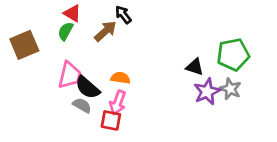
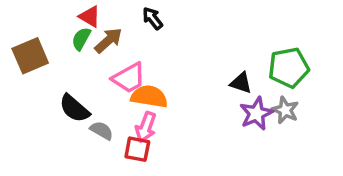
brown arrow: (105, 31) -> (108, 40), moved
pink trapezoid: (70, 75) -> (129, 78), moved, turned 48
orange semicircle: (120, 78) -> (149, 97), size x1.5
black semicircle: (88, 87) -> (74, 108), moved

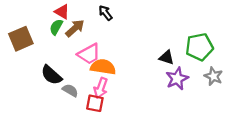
gray star: (285, 110) -> (213, 76), moved

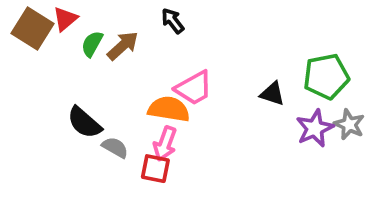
red triangle: (62, 12) -> (65, 19), moved, turned 49
brown square: (21, 39) -> (33, 28), moved, turned -35
pink trapezoid: (89, 54) -> (194, 88), moved
purple star: (177, 79) -> (315, 128), moved

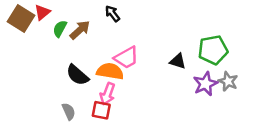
black semicircle: (84, 123) -> (77, 75), moved
gray semicircle: (115, 147) -> (69, 111), moved, turned 36

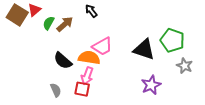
green pentagon: (213, 50) -> (172, 40), turned 30
black triangle: (178, 61) -> (144, 49), size x1.6
purple star: (205, 84) -> (151, 85), moved

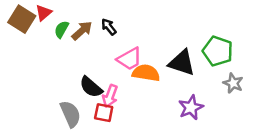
black arrow: (91, 11) -> (109, 27), moved
orange semicircle: (89, 58) -> (146, 73), moved
black semicircle: (63, 61) -> (91, 87), moved
gray semicircle: (56, 90) -> (70, 114), size x1.5

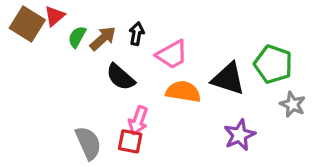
black arrow: (109, 27) -> (137, 34), turned 48
pink trapezoid: (129, 59) -> (172, 55), moved
black semicircle: (91, 87) -> (120, 77), moved

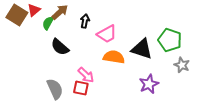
brown arrow: (103, 38) -> (60, 12), moved
black semicircle: (120, 77) -> (60, 47), moved
pink arrow: (138, 120) -> (86, 75), turned -66

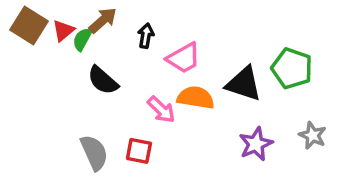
red triangle: (34, 10) -> (63, 31), moved
gray star: (182, 65) -> (313, 135), moved
pink arrow: (86, 75) -> (161, 110), moved

